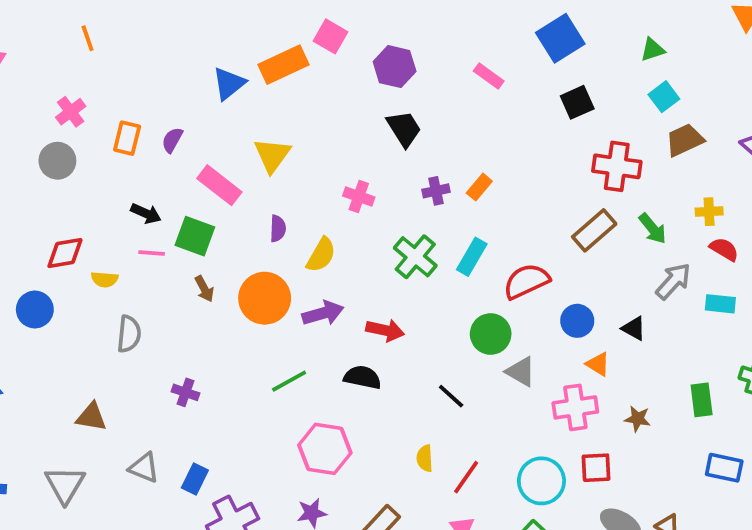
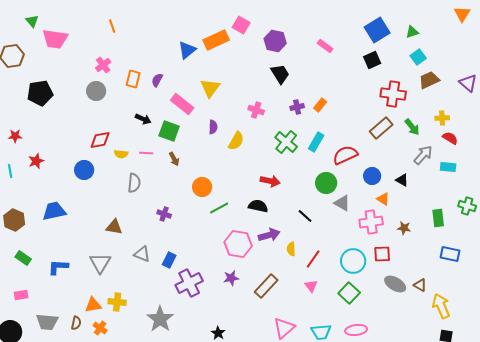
blue square: (560, 38) -> (377, 30), moved
pink line: (152, 253) -> (146, 153), moved
orange circle: (265, 298) -> (202, 187), moved, size x0.7
purple arrow: (323, 313) -> (269, 235), moved

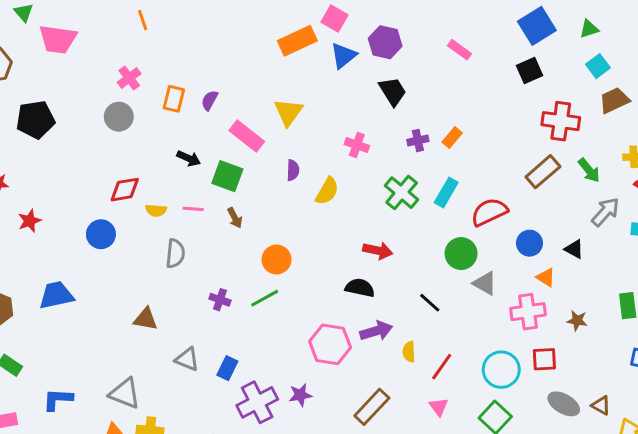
blue triangle: (187, 50) -> (343, 56), moved
green line: (219, 208) -> (265, 298), moved
gray triangle: (100, 263) -> (125, 393), moved, turned -40
blue L-shape: (58, 267) -> (58, 399), moved
purple star: (231, 278) -> (300, 395), moved

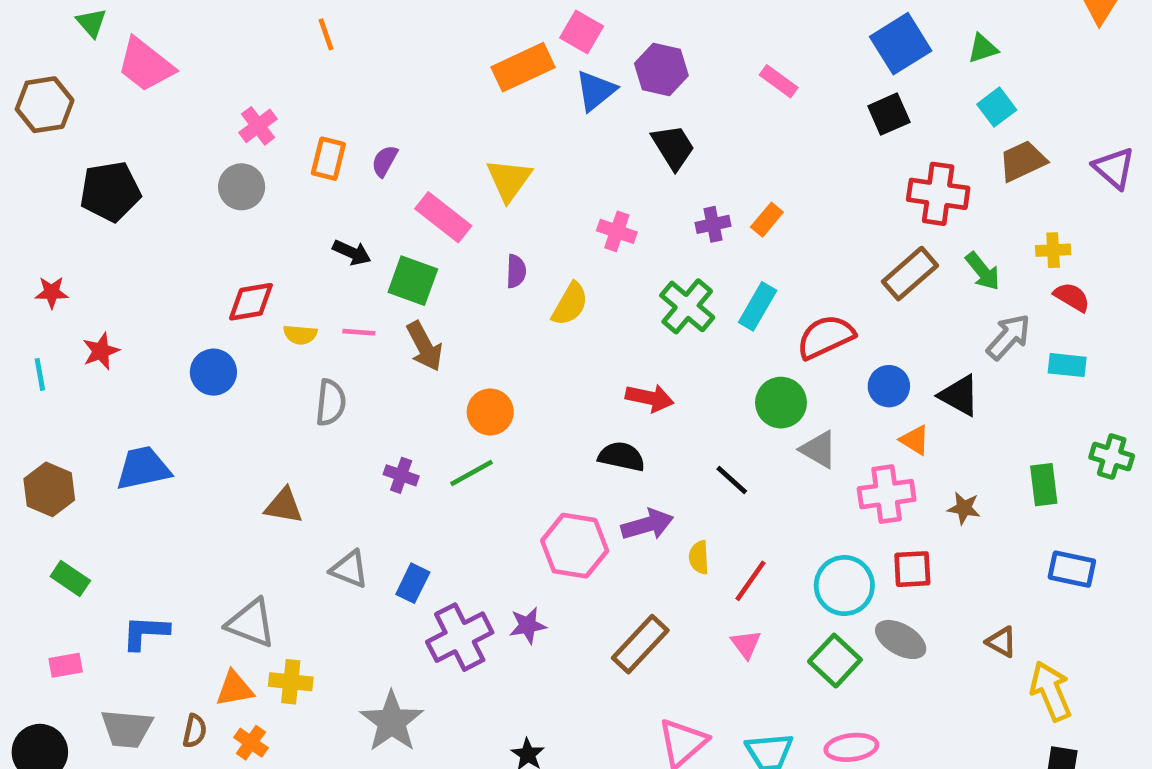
orange line: (143, 20) -> (326, 34), moved
pink trapezoid: (58, 39) -> (145, 65), turned 30
brown arrow: (235, 218) -> (425, 346), size x1.5
black triangle: (574, 249) -> (959, 396), size x1.4
gray ellipse: (564, 404) -> (901, 639), moved

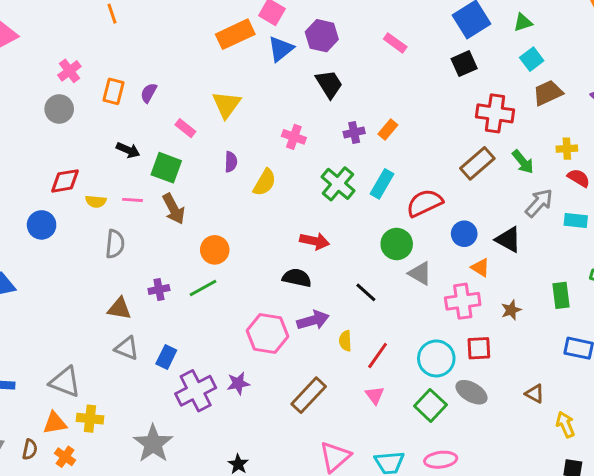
pink rectangle: (443, 217) -> (185, 128), size x0.6
purple cross: (401, 475) -> (159, 289), turned -30
brown triangle: (284, 506) -> (119, 309), moved
brown star: (964, 508) -> (511, 310), turned -30
yellow arrow: (1051, 691) -> (565, 424), size x0.7

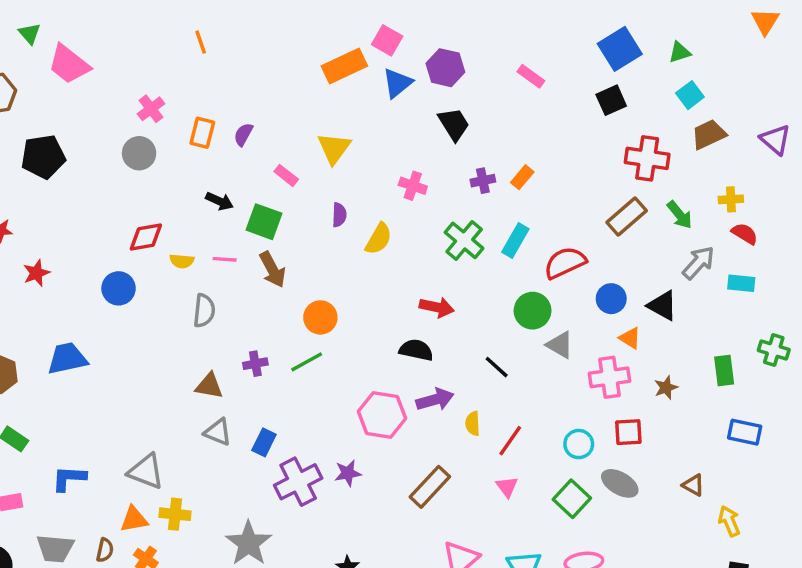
cyan circle: (436, 358) -> (579, 444), size x0.7

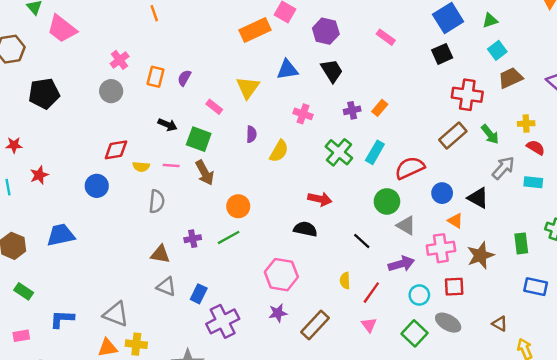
blue triangle: (397, 83) -> (287, 70), moved, turned 30
brown star: (666, 388) -> (480, 255), size x1.6
purple arrow: (435, 400) -> (401, 264), moved
purple star: (348, 473) -> (278, 313), moved

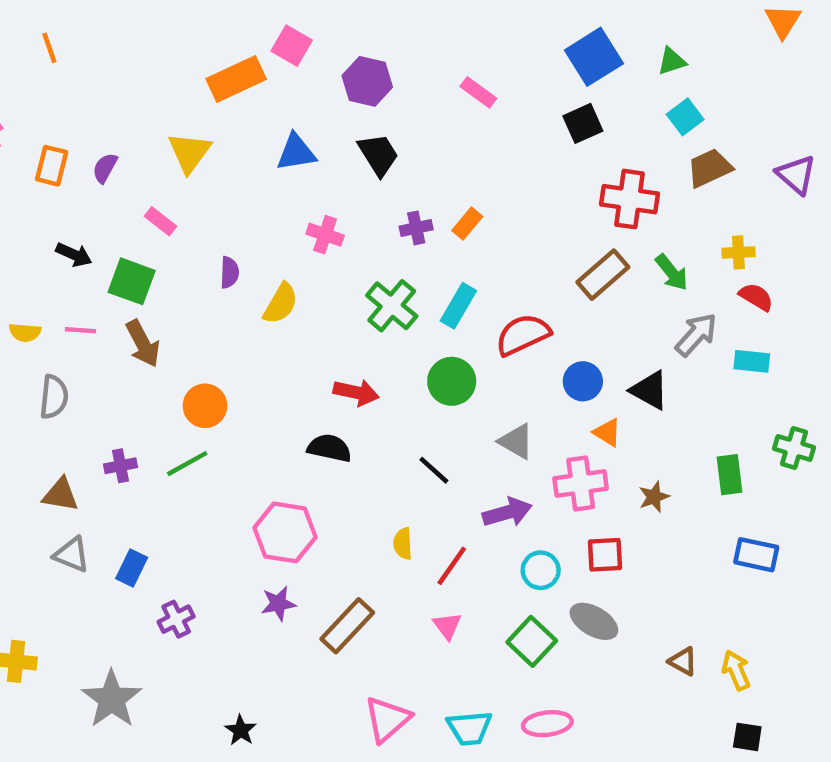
yellow triangle: (248, 88) -> (189, 152), moved
green circle: (387, 201) -> (452, 381), moved
brown star: (480, 255) -> (654, 497), size x0.6
purple cross: (223, 321) -> (176, 619), size x0.6
brown triangle: (500, 324) -> (683, 661), moved

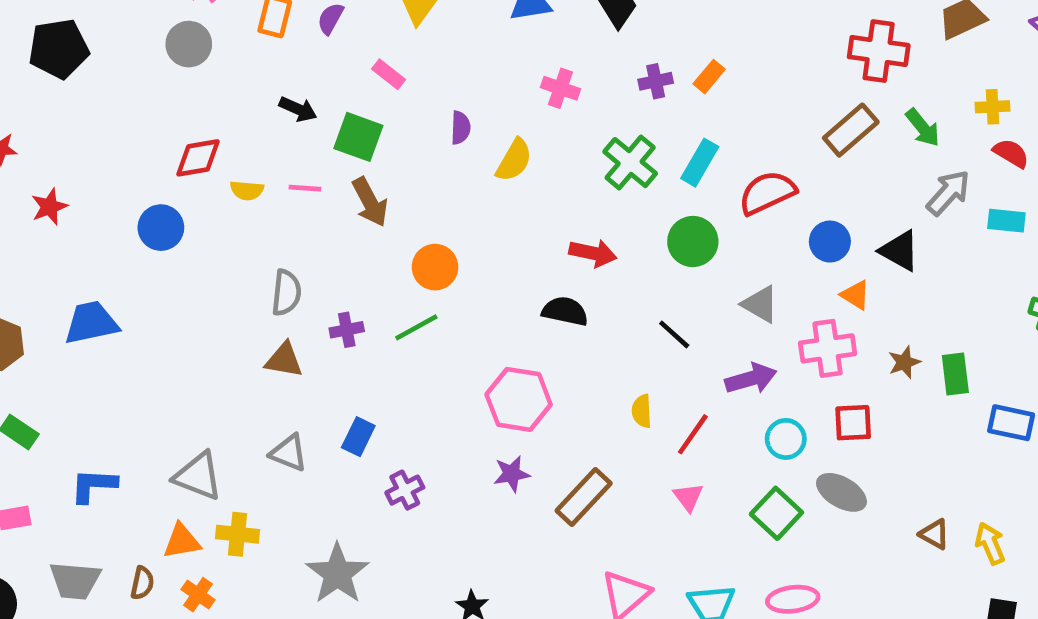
gray semicircle: (54, 397) -> (286, 293), moved
green rectangle: (730, 475) -> (955, 374), moved
gray triangle: (72, 555) -> (289, 453), moved

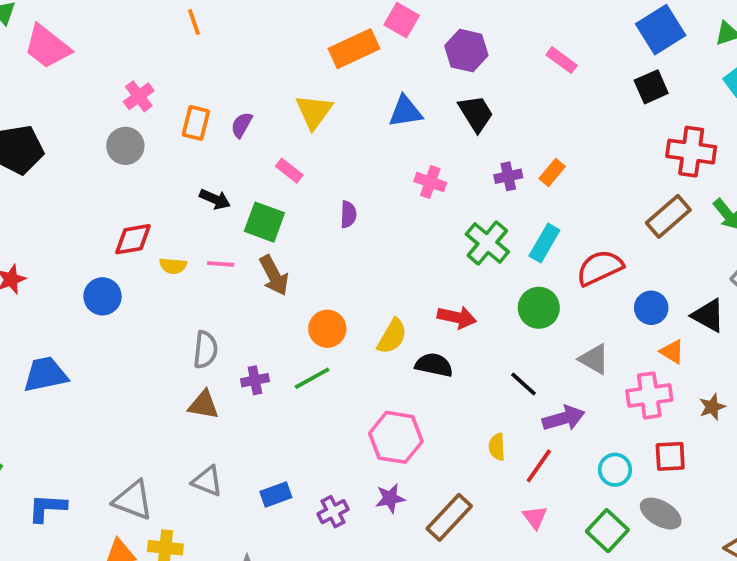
yellow semicircle: (514, 160) -> (392, 336), moved
purple arrow: (751, 379) -> (564, 418), moved
blue rectangle: (358, 437) -> (276, 494), moved, turned 44
purple cross: (405, 490) -> (333, 512), moved

